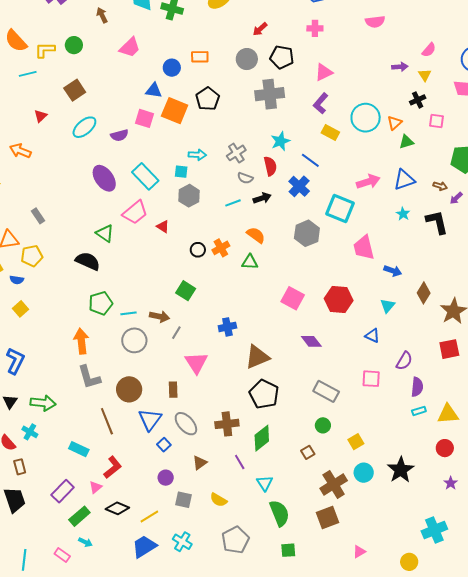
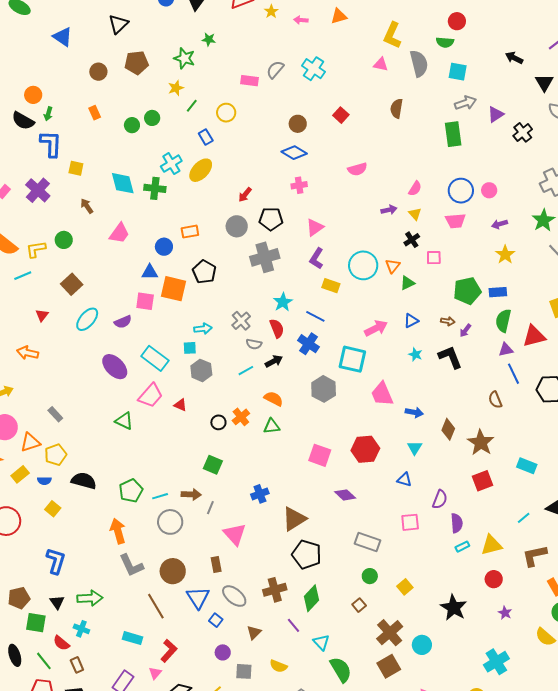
blue triangle: (404, 180) -> (411, 321), size x0.7
black semicircle: (88, 261) -> (84, 481), moved
cyan circle: (364, 473) -> (422, 645), moved

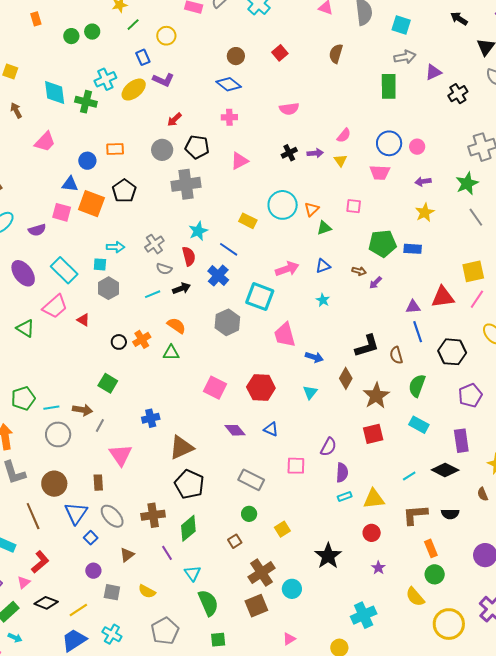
black cross: (412, 240) -> (289, 153), moved
purple L-shape: (317, 258) -> (163, 80), moved, turned -105
green semicircle: (503, 321) -> (417, 386), moved
black L-shape: (450, 357) -> (367, 346), moved, turned 88
blue triangle: (404, 480) -> (271, 429), moved

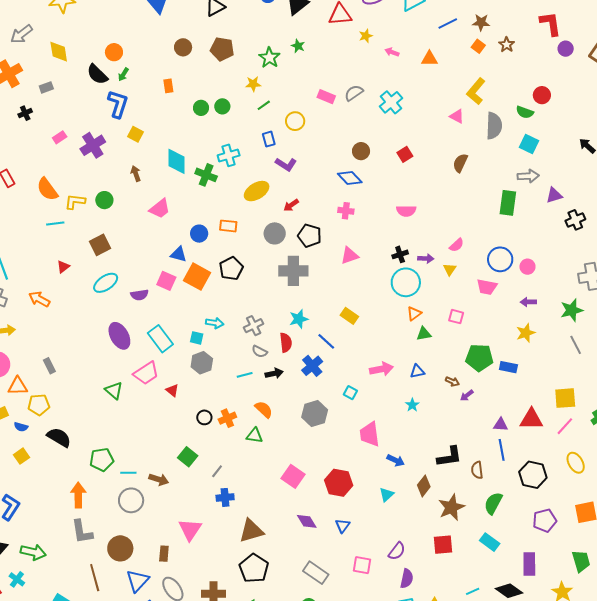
yellow ellipse: (134, 90) -> (257, 191), moved
cyan circle: (283, 205) -> (406, 282), moved
cyan square: (260, 297) -> (350, 393), size x0.5
gray line: (100, 425) -> (217, 471), moved
blue triangle: (271, 429) -> (343, 526), turned 35

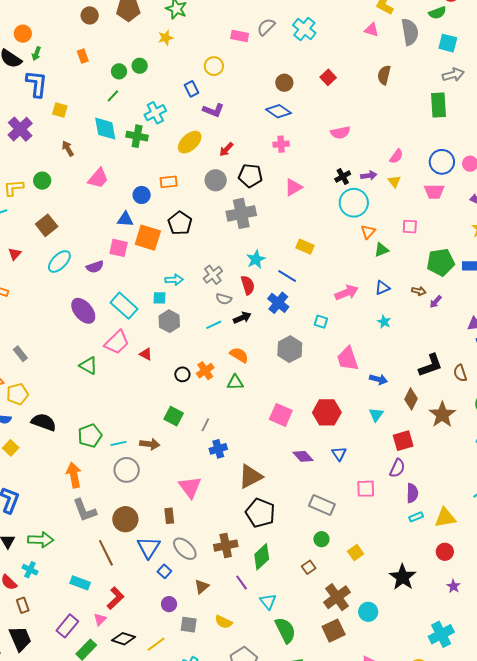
green line: (264, 105) -> (113, 96), moved
green semicircle: (525, 112) -> (437, 13), turned -30
red square: (443, 545) -> (403, 441), moved

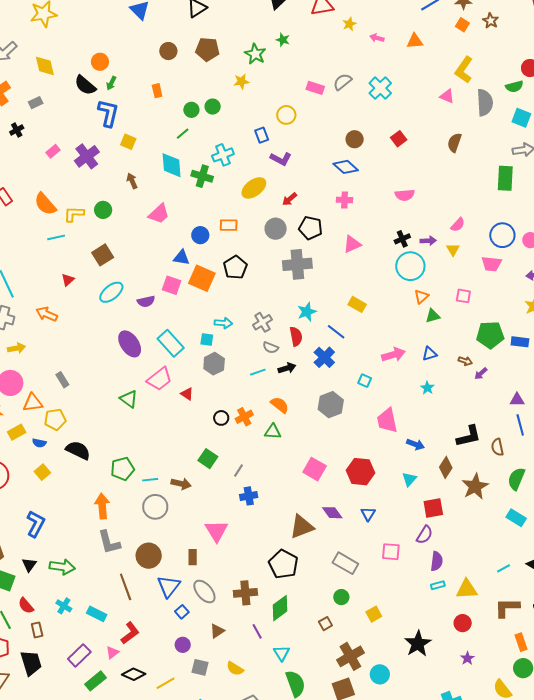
brown triangle: (250, 476) -> (302, 527), moved
cyan cross: (30, 570) -> (64, 606), moved

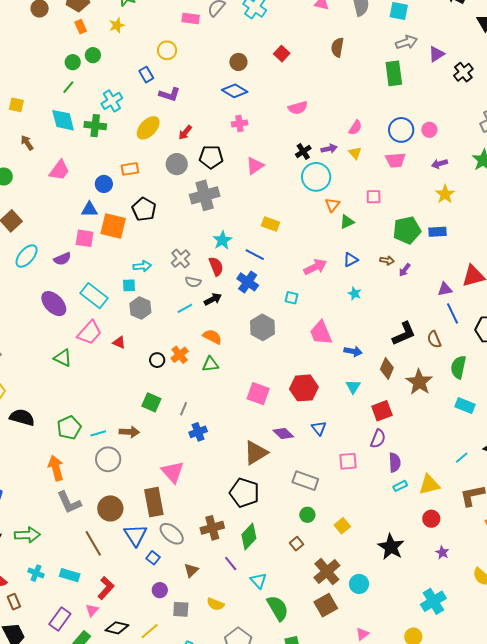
orange rectangle: (157, 91) -> (81, 27), moved
brown rectangle: (193, 557) -> (154, 502), size x1.8

